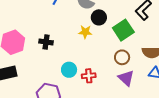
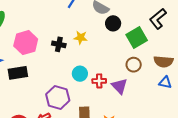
yellow star: (85, 32) -> (81, 38), moved
purple triangle: (126, 78) -> (119, 86), moved

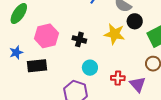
yellow star: (81, 38) -> (114, 34), moved, size x1.5
cyan circle: (80, 74) -> (90, 68), moved

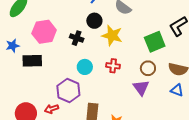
black circle: (135, 21) -> (94, 21), moved
red cross: (118, 78) -> (113, 66), moved
purple triangle: (138, 84) -> (141, 88), moved

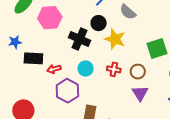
pink hexagon: (44, 32) -> (50, 18), moved
black cross: (77, 38) -> (79, 39), size x1.5
brown circle: (148, 68) -> (138, 72), moved
red arrow: (51, 109) -> (54, 69), moved

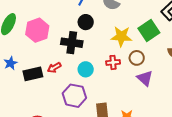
yellow star: (115, 39) -> (121, 36), moved
red arrow: (54, 69) -> (54, 68), moved

